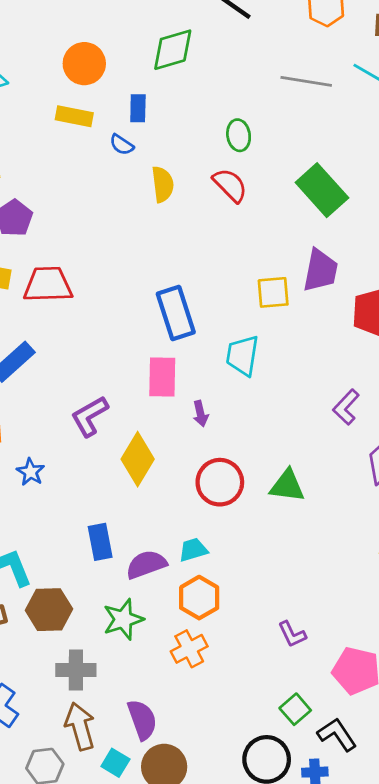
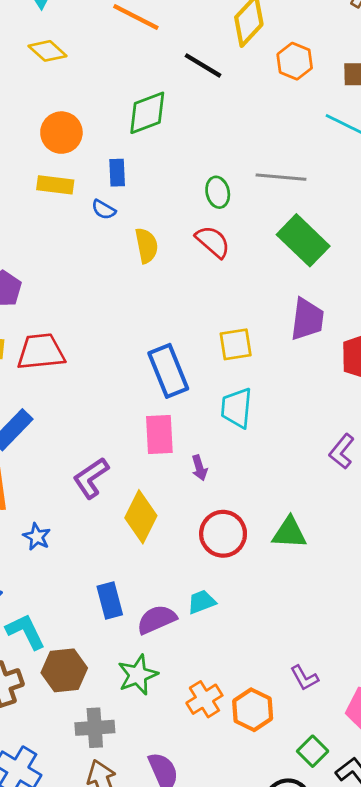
gray line: (306, 81) -> (281, 177), moved
yellow square: (273, 292) -> (236, 344), moved
orange hexagon: (199, 598) -> (253, 710), moved

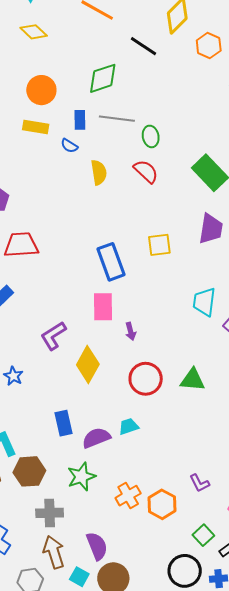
gray line: (281, 177) -> (117, 119), moved
cyan trapezoid: (237, 408) -> (204, 302), moved

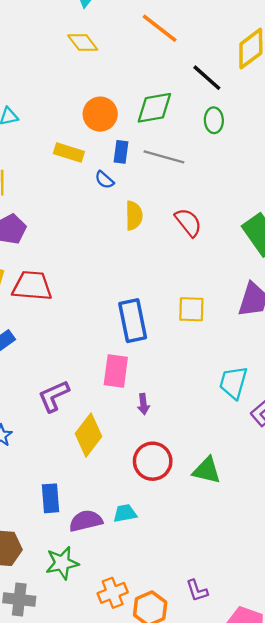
orange circle: (41, 90) -> (100, 114), moved
green ellipse: (151, 136) -> (214, 120), moved

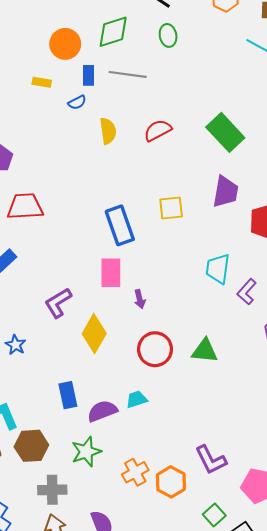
yellow rectangle: (69, 153) -> (42, 82), size x0.7
blue semicircle: (104, 180) -> (77, 102), turned -60
red semicircle: (188, 222) -> (158, 130), turned -72
purple L-shape: (197, 591) -> (211, 460), size x1.5

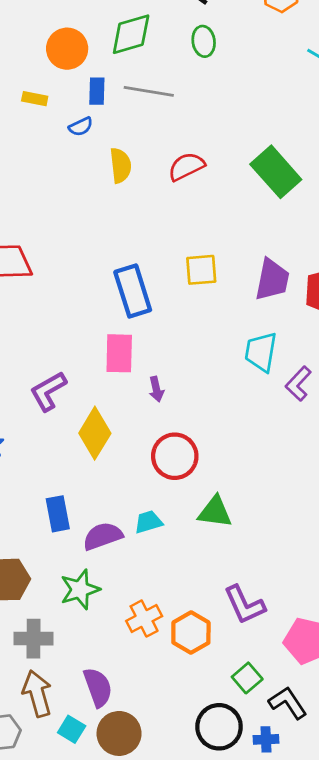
purple trapezoid: (226, 192) -> (272, 280), moved
green triangle: (205, 351) -> (215, 512), moved

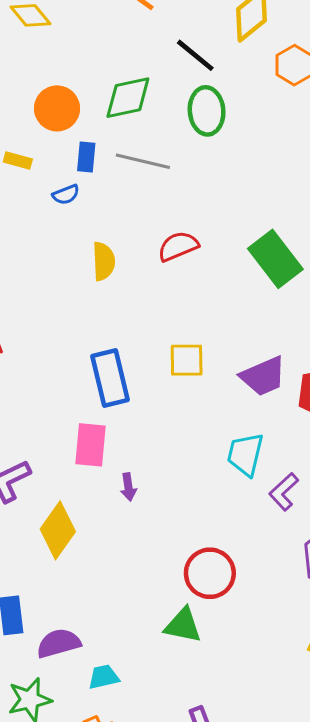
green ellipse: (204, 41) -> (207, 111), size x1.4
yellow semicircle: (120, 165) -> (104, 261), moved
purple trapezoid: (272, 280) -> (263, 376), turned 51
red circle: (175, 456) -> (210, 573), moved
cyan trapezoid: (148, 522) -> (104, 677), moved

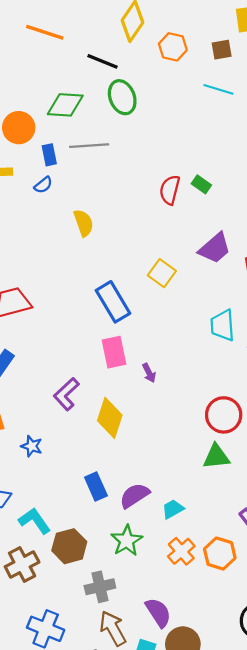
green diamond: (128, 98) -> (65, 105), turned 33
red semicircle: (178, 246) -> (170, 190), moved, turned -36
green rectangle: (275, 259) -> (201, 184), size x0.5
yellow square: (187, 360) -> (162, 273), turned -36
purple trapezoid: (263, 376) -> (215, 248), moved

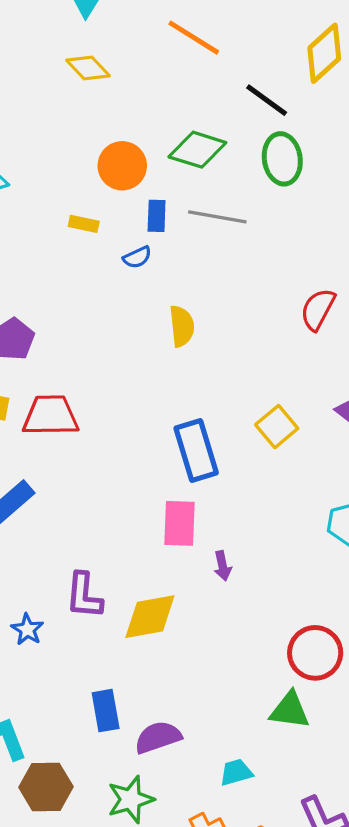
purple L-shape: (66, 394) -> (84, 596), moved, turned -56
yellow diamond: (110, 418) -> (150, 617), turned 48
cyan trapezoid: (173, 509) -> (236, 772), moved

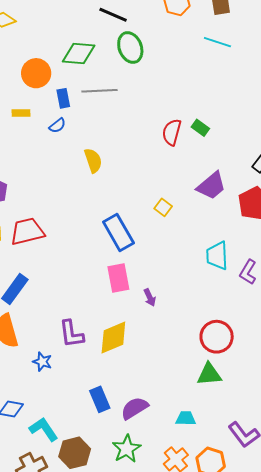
yellow square: (277, 427) -> (163, 207), size x0.7
cyan trapezoid: (236, 772) -> (186, 418), turned 30

